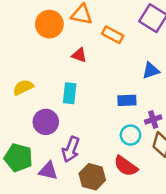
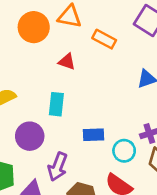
blue rectangle: (127, 100) -> (94, 135), moved

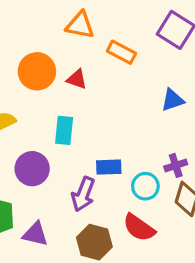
orange circle: (34, 27) -> (37, 71), moved
purple arrow: (58, 167) -> (83, 194), moved

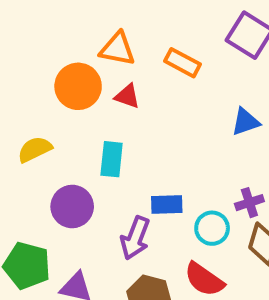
orange triangle: (80, 25) -> (117, 49), moved

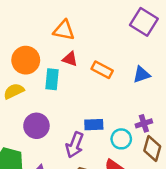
orange rectangle: (182, 63) -> (102, 70), moved
orange circle: (78, 86) -> (26, 60), moved
cyan rectangle: (112, 159) -> (52, 79), moved

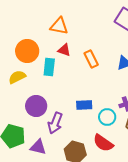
orange rectangle: (102, 70) -> (91, 59), turned 36
purple arrow: (75, 145) -> (55, 123), moved

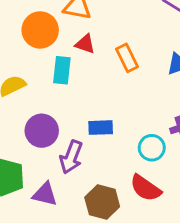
orange circle: (27, 51) -> (40, 30), moved
blue rectangle: (84, 105) -> (101, 128), moved

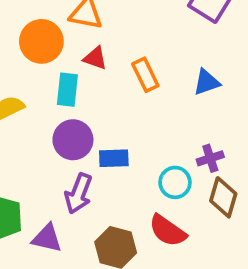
purple circle: (42, 131) -> (73, 140), moved

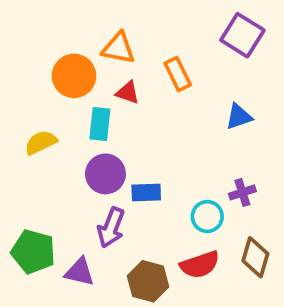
orange rectangle: (145, 75) -> (178, 74), moved
brown diamond: (223, 197) -> (255, 257), moved
red semicircle: (168, 231) -> (200, 265), turned -54

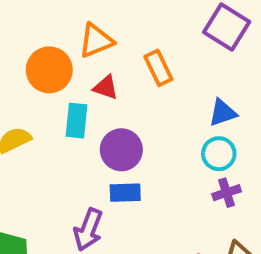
orange triangle: (118, 48) -> (96, 41), turned -33
purple circle: (105, 174) -> (121, 150), moved
cyan circle: (207, 217) -> (219, 154), moved

